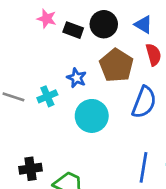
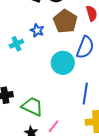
cyan circle: (92, 116) -> (63, 63), moved

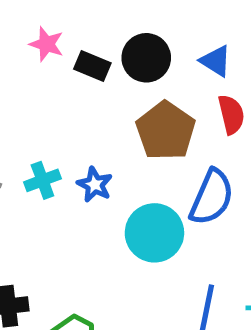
blue star: (37, 30) -> (95, 185), moved

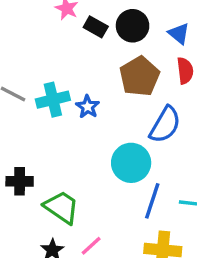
cyan cross: (42, 180) -> (53, 100), size x1.4
cyan circle: (154, 233) -> (131, 163), moved

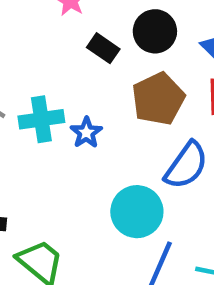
black rectangle: (96, 27) -> (103, 48), moved

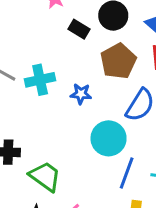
blue star: (86, 133) -> (81, 94), moved, turned -30

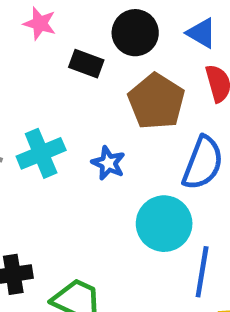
blue star: (81, 94) -> (108, 163), turned 30

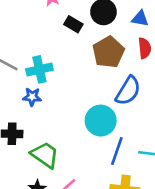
blue triangle: (201, 33) -> (140, 19), turned -30
blue star: (108, 163) -> (32, 97), moved, turned -30

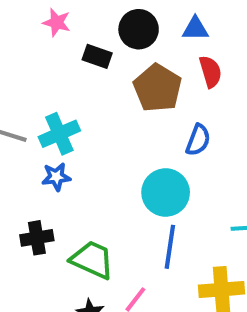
blue semicircle: (128, 91) -> (198, 140), size x0.7
blue line: (117, 151) -> (170, 247), moved

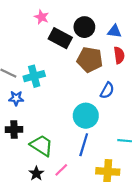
black rectangle: (97, 56) -> (60, 38), size x1.5
brown pentagon: (158, 88) -> (90, 60), turned -30
blue star: (56, 177) -> (16, 98), moved

